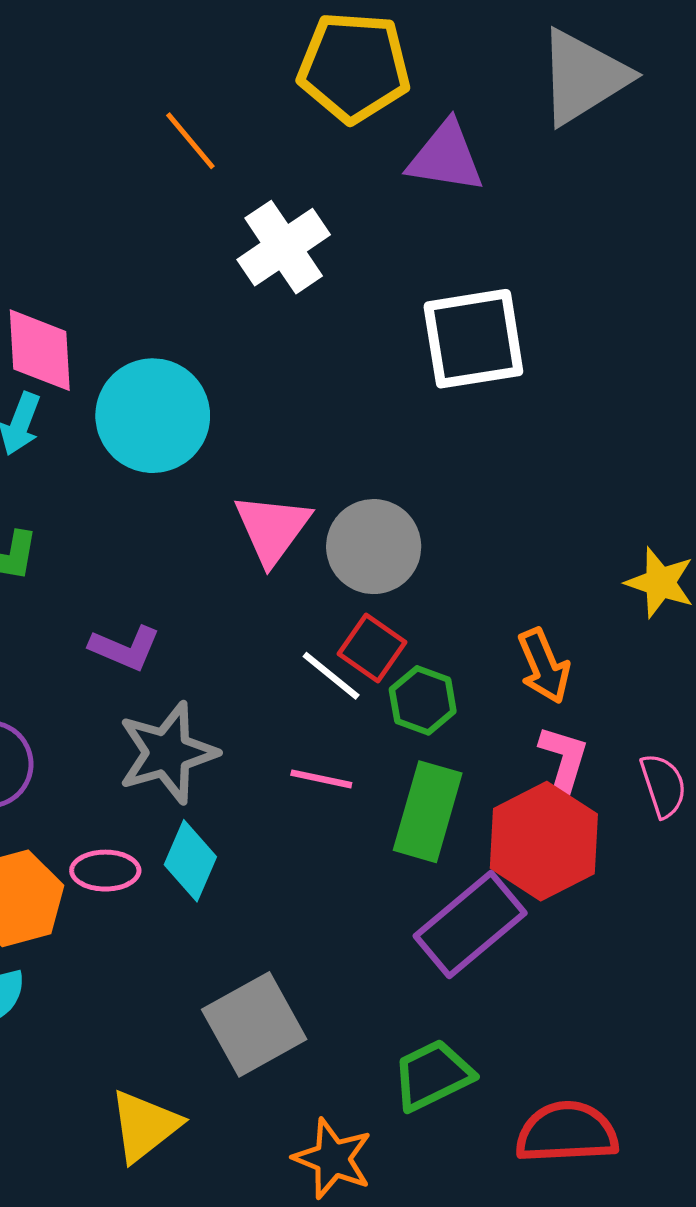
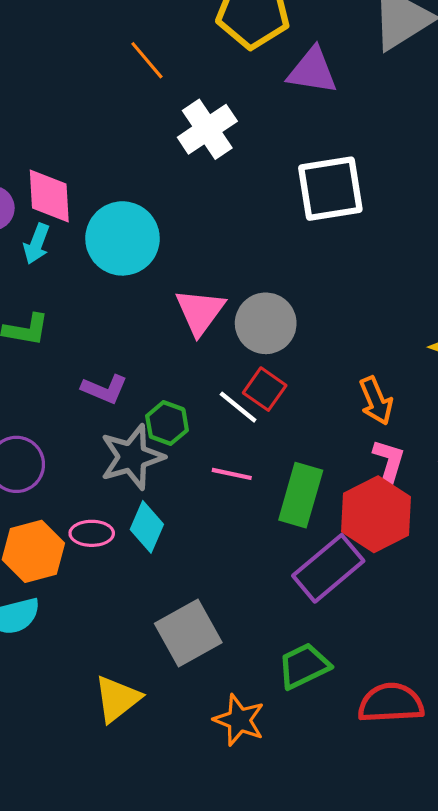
green hexagon: (423, 700) -> (167, 423), moved

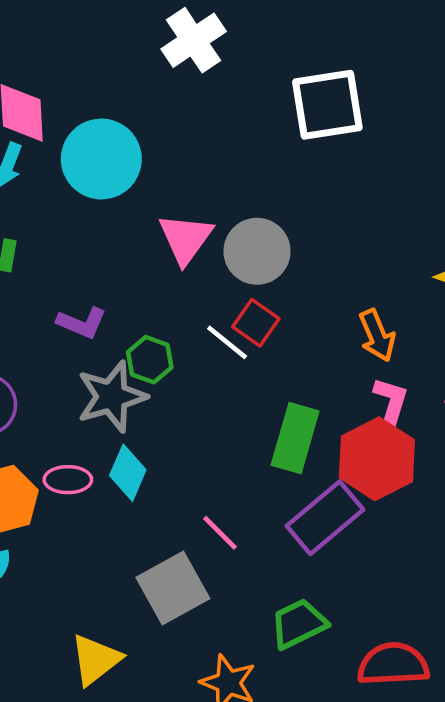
pink line: (232, 474) -> (220, 533), moved, turned 33

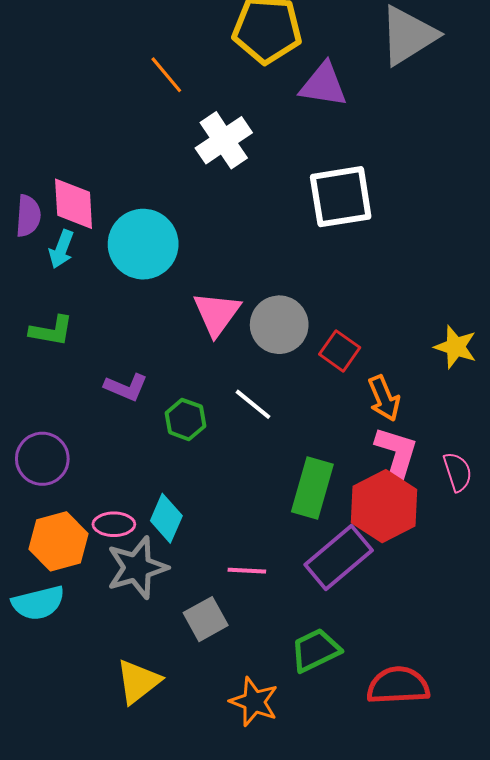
red square: (256, 323) -> (340, 351), moved
gray star: (112, 397) -> (137, 568), moved
pink L-shape: (391, 402) -> (396, 457), size x1.4
pink line: (220, 533) -> (247, 571), turned -42
gray square: (173, 588) -> (206, 619), size x0.7

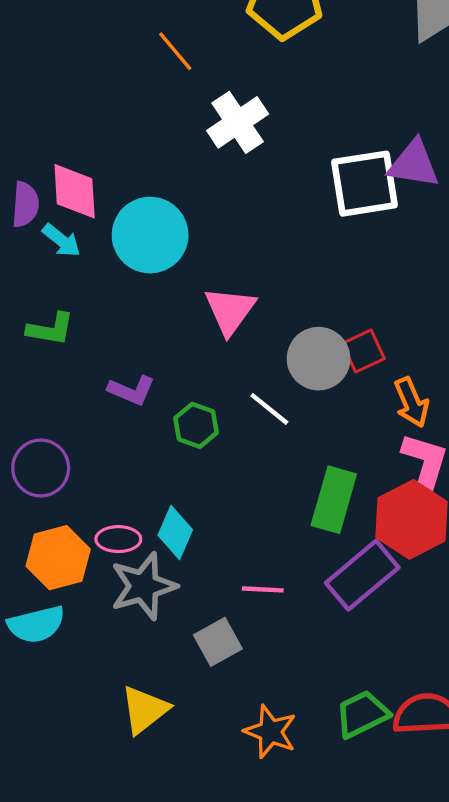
purple triangle: (324, 85) -> (414, 164), moved
cyan arrow: (61, 249) -> (61, 240), turned -72
gray circle: (279, 325) -> (319, 359), moved
red square: (340, 351) -> (363, 351), turned 30
green trapezoid: (315, 650) -> (362, 714), moved

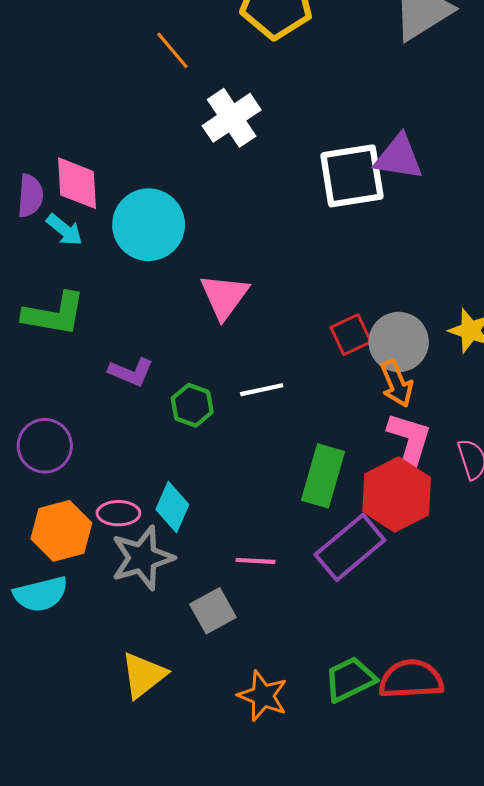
green L-shape: (51, 329) -> (54, 314), size x1.4
gray circle: (319, 359) -> (399, 342), moved
white line: (269, 409) -> (262, 390), turned -51

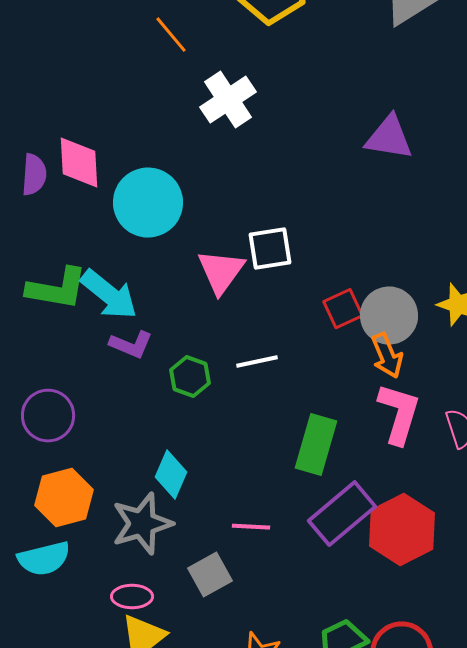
white square: (352, 176) -> (270, 249), moved, size x0.7
cyan arrow: (65, 230) -> (109, 295), moved, size x1.6
red hexagon: (397, 495) -> (402, 530), moved
pink ellipse: (118, 513) -> (132, 597), moved

